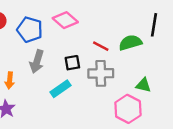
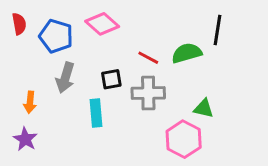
cyan rectangle: (61, 89) -> (96, 113), turned -60

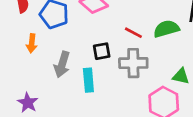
gray arrow: (65, 78) -> (62, 64), moved
orange arrow: (30, 102) -> (32, 43), moved

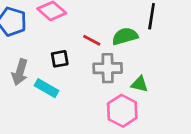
gray cross: (133, 63) -> (108, 68), moved
cyan rectangle: (88, 80) -> (46, 88), turned -55

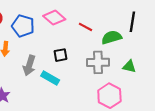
red line: (92, 40) -> (86, 27), moved
green triangle: (140, 84) -> (129, 67), moved

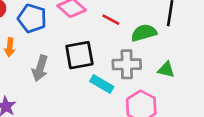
black square: (61, 55) -> (79, 55), size x1.6
cyan rectangle: (50, 78) -> (102, 84), moved

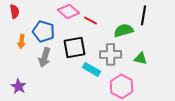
blue pentagon: (32, 18) -> (44, 31), moved
red line: (111, 20) -> (91, 20), moved

